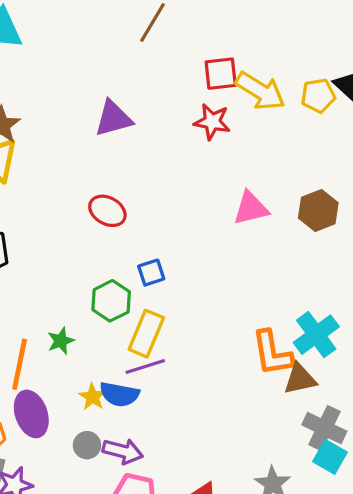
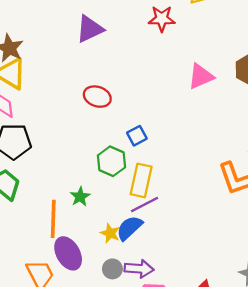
blue semicircle: (119, 394) -> (129, 228), turned 136

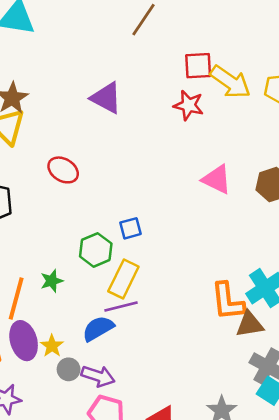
purple triangle: (90, 29) -> (106, 98), turned 40
pink triangle: (201, 76) -> (217, 179), turned 36
red ellipse: (97, 97) -> (63, 170), moved
yellow star: (110, 233) -> (52, 346), moved

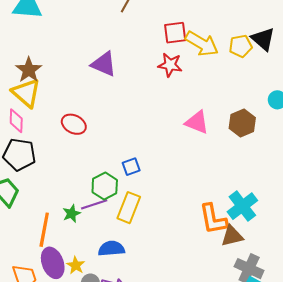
purple line: (121, 306) -> (94, 204), moved
blue semicircle: (98, 328) -> (111, 249), turned 30

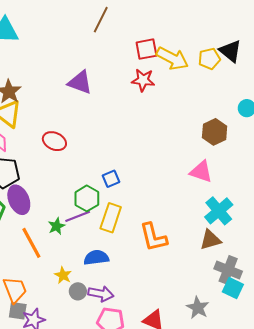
pink triangle: (197, 122) -> (201, 172), moved
orange L-shape: (213, 219) -> (153, 237), moved
orange line: (44, 230) -> (31, 243), turned -36
purple ellipse: (53, 263) -> (19, 200), moved

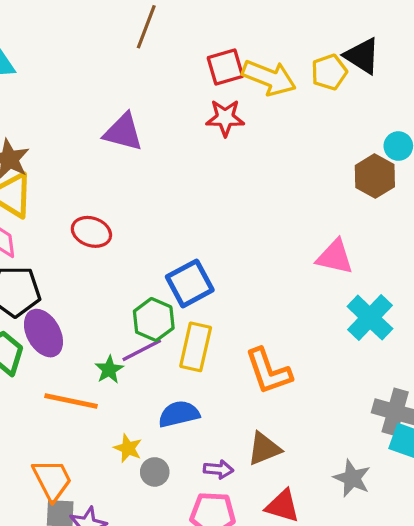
brown hexagon: (215, 132) -> (375, 176), moved
blue square: (111, 179) -> (190, 283), size x1.6
brown triangle: (210, 240) -> (264, 449), moved
orange line: (31, 243) -> (71, 401), turned -44
purple arrow: (101, 294) -> (218, 469), moved, size x0.7

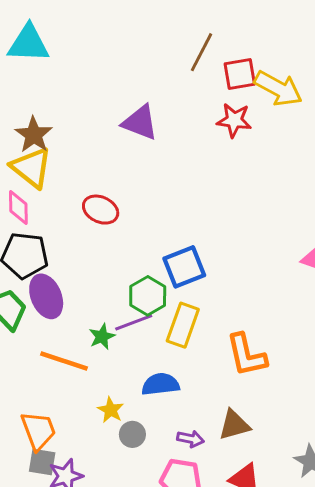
brown line: (146, 27) -> (201, 52), moved

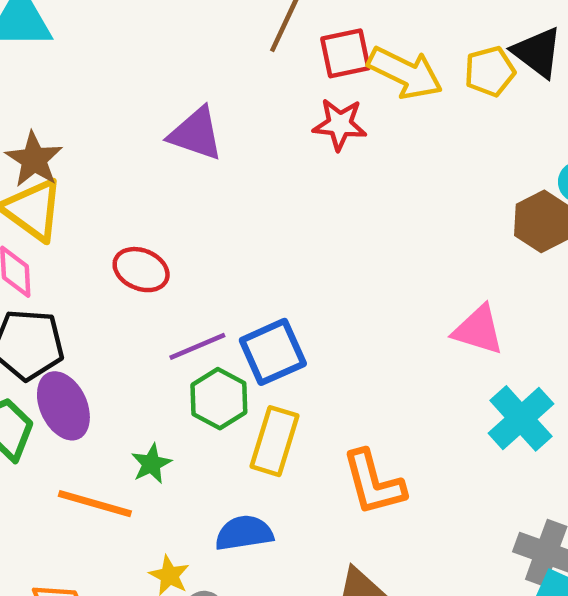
purple line: (134, 322) -> (197, 346), moved

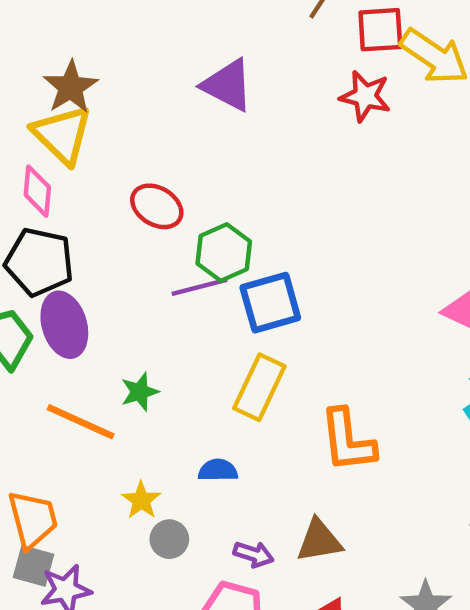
green hexagon: (219, 399) -> (224, 252), moved
blue semicircle: (244, 533) -> (218, 470), size x0.7

